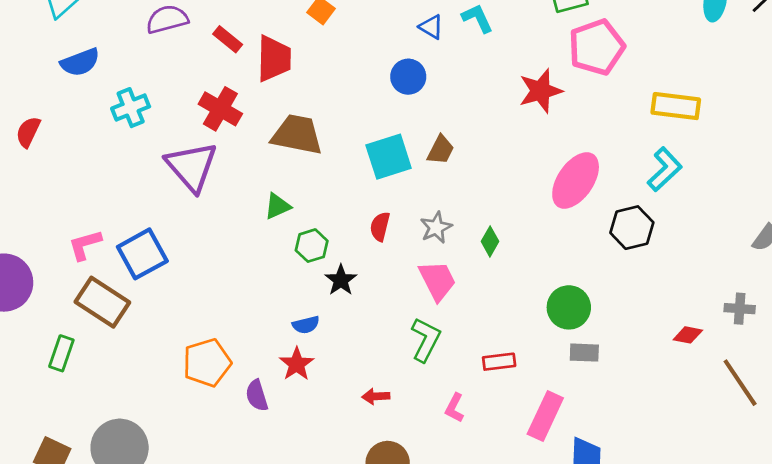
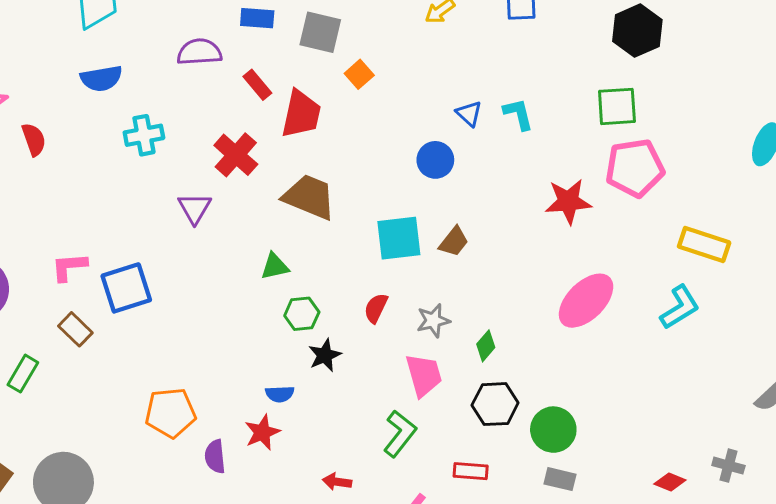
red semicircle: (28, 132) -> (34, 139), turned 124
purple triangle: (192, 167) -> (195, 208), size x0.6
black hexagon: (632, 228) -> (495, 404), moved
brown rectangle: (102, 302) -> (75, 329), size x0.6

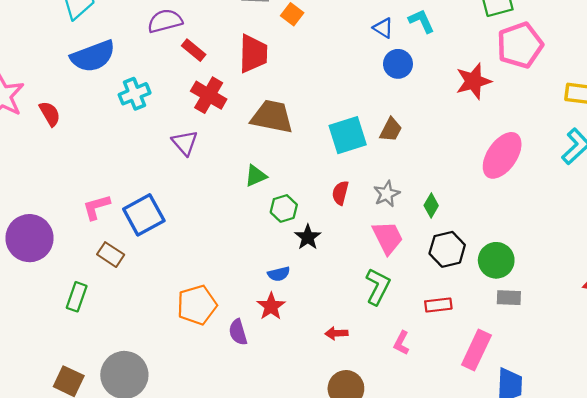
blue semicircle: (101, 78) -> (93, 56), size x1.4
red rectangle: (257, 85) -> (194, 50), moved
blue circle: (435, 160) -> (398, 64), moved

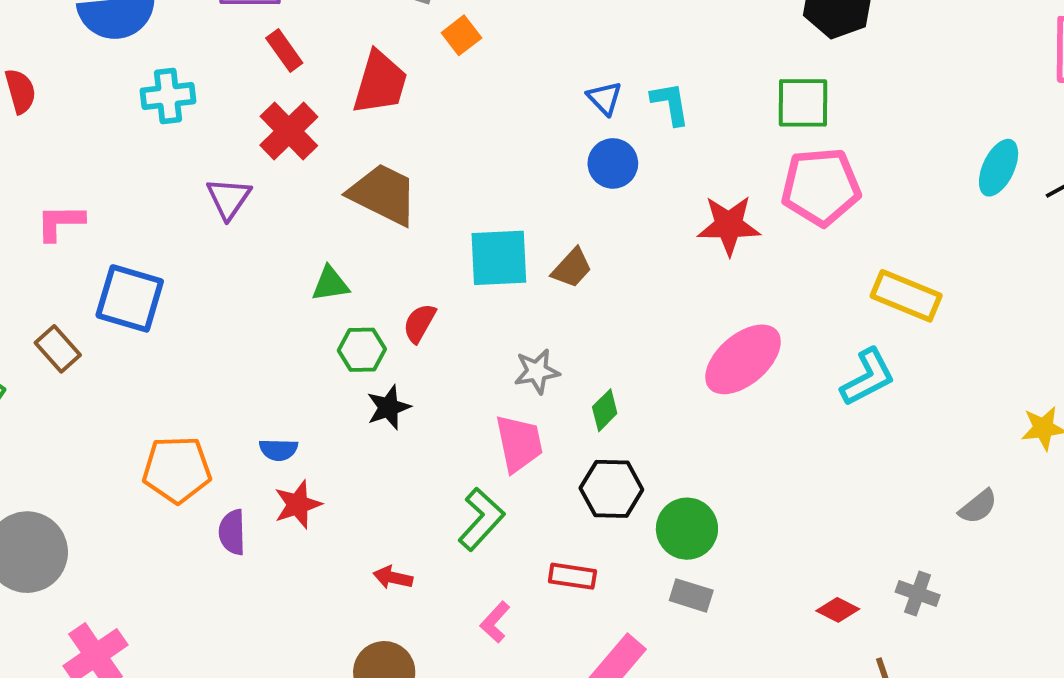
red semicircle: (340, 193) -> (419, 323), moved
pink L-shape: (96, 207) -> (60, 222), moved
blue square: (144, 215) -> (130, 298), turned 30
blue semicircle: (279, 274) -> (278, 450), moved

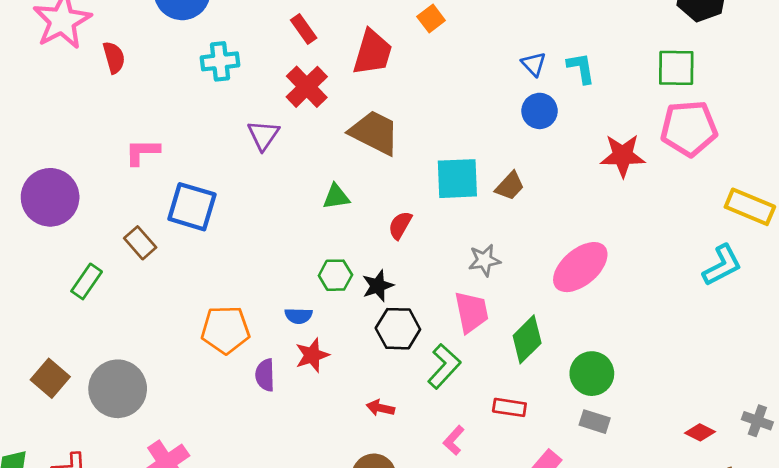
green hexagon: (362, 350) -> (335, 275), moved
pink ellipse: (743, 359) -> (580, 267), moved
green diamond: (605, 410) -> (527, 339), moved, size x1.6
black hexagon: (611, 489) -> (398, 329), moved

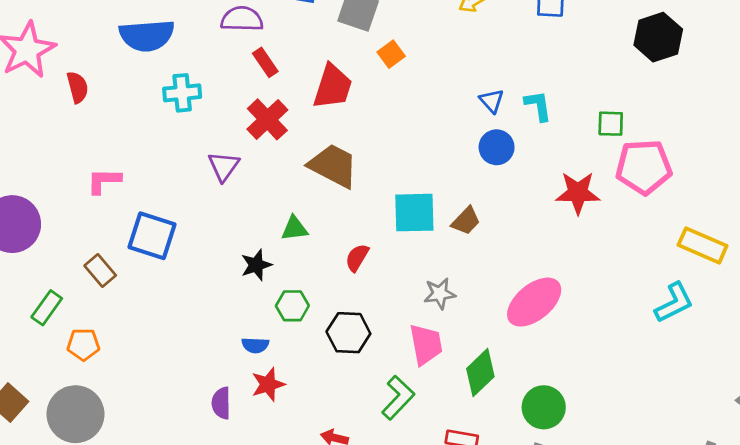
green square: (676, 68) -> (611, 124), moved, size x0.7
black star: (378, 286) -> (256, 265), moved
black hexagon: (398, 329) -> (348, 333), moved
orange pentagon: (225, 330) -> (83, 345), moved, size x0.7

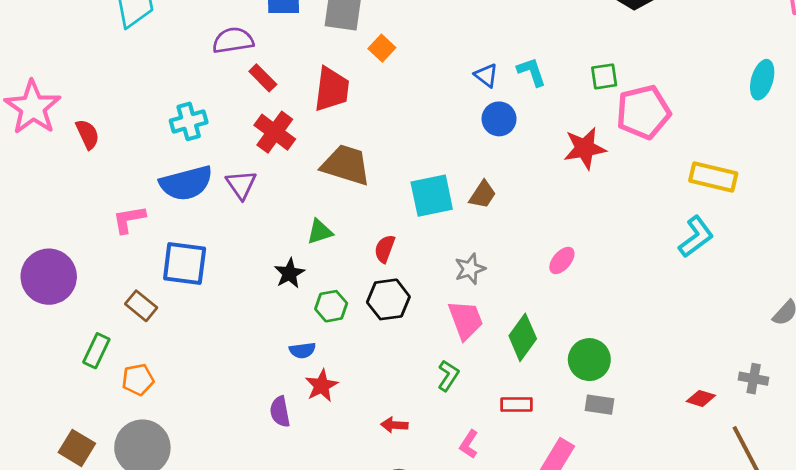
blue semicircle: (147, 35) -> (186, 183), moved
pink ellipse: (534, 302) -> (562, 260), size x0.5
black hexagon: (348, 333) -> (388, 299), moved
green L-shape: (398, 398) -> (448, 376), size x0.7

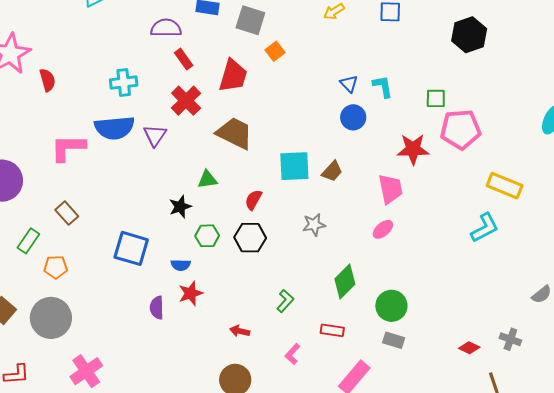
pink L-shape: (129, 219) -> (68, 148), size x1.4
blue square: (185, 264) -> (131, 248), moved
pink trapezoid: (466, 320) -> (390, 189), moved

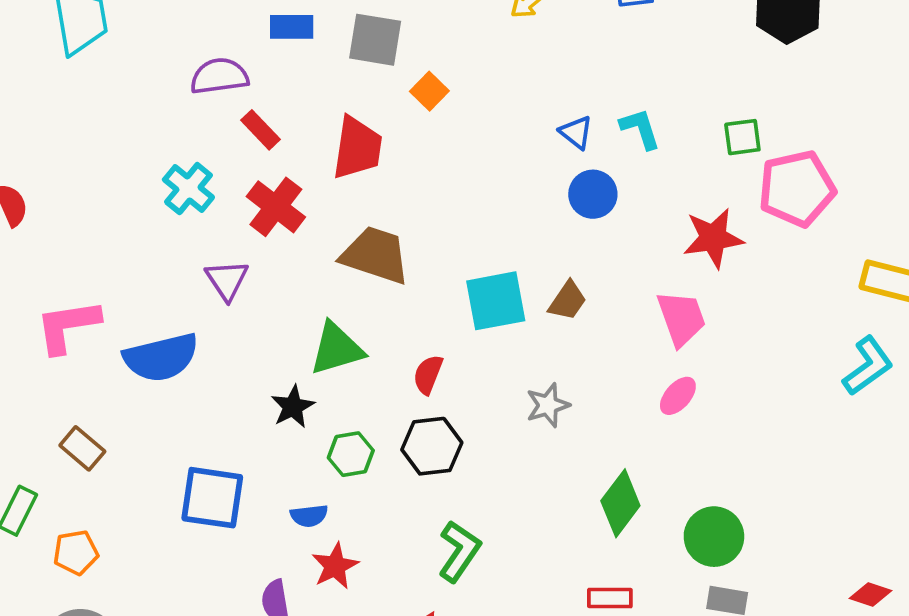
cyan cross: (124, 83) -> (188, 188), moved, turned -36
blue semicircle: (115, 128) -> (161, 357), moved
green triangle: (207, 179) -> (337, 349), size x1.5
green L-shape: (285, 301) -> (459, 551), moved, size x1.4

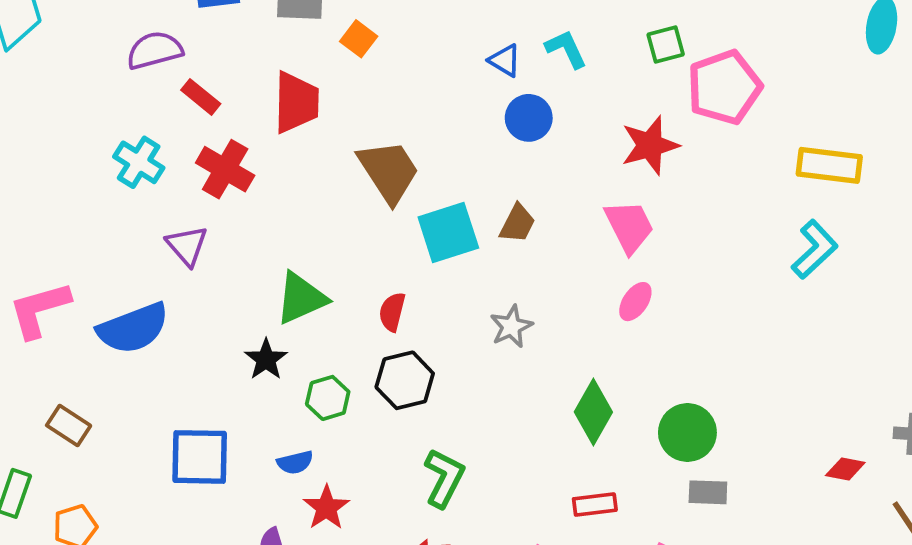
brown trapezoid: (375, 255) -> (389, 171), moved, turned 46

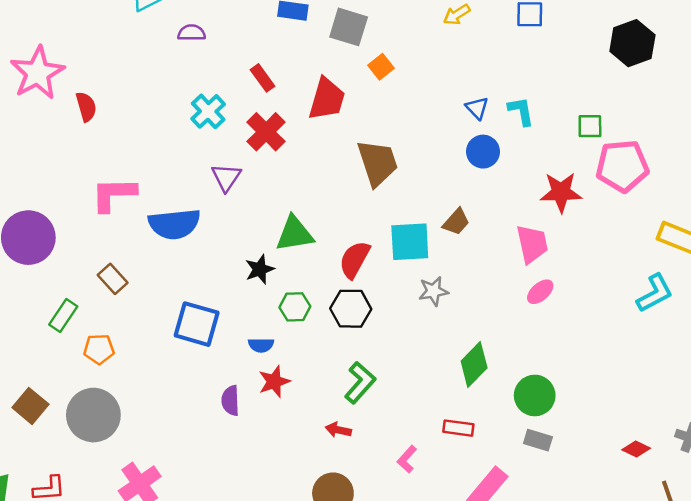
purple semicircle: (155, 50) -> (192, 33), moved, size x0.7
cyan square: (448, 232) -> (410, 242), moved
pink ellipse: (635, 302) -> (540, 292), moved
red semicircle: (392, 312) -> (355, 260), size x1.4

